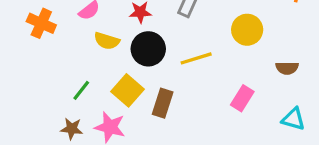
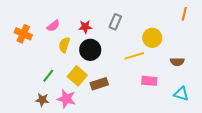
yellow semicircle: (107, 41) -> (64, 45), turned 91
yellow line: (196, 58) -> (134, 56), moved
pink rectangle: (242, 98) -> (149, 81), turned 63
brown rectangle: (163, 103) -> (99, 84), turned 54

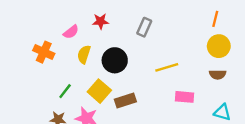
orange line: (184, 14) -> (215, 19), moved
red star: (85, 27) -> (101, 21), moved
orange cross: (23, 34) -> (44, 52), moved
yellow circle: (152, 38) -> (219, 46), moved

